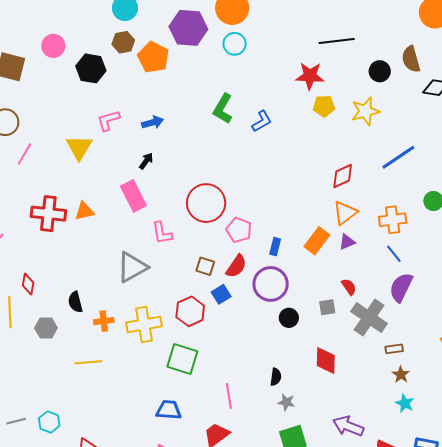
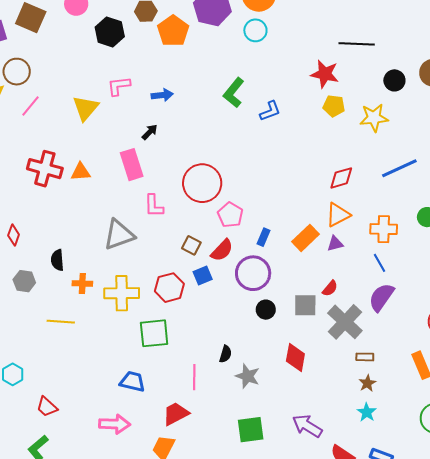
red semicircle: (349, 287) -> (330, 288), turned 66
gray square: (327, 307) -> (305, 305), size x1.4
green square: (182, 359) -> (154, 333), turned -32
black semicircle: (276, 377) -> (225, 354), moved
gray star: (286, 402) -> (248, 376), moved, size x1.4

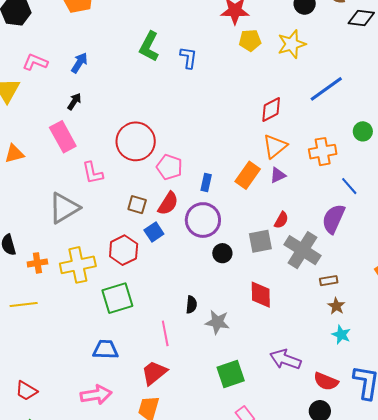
pink L-shape: (119, 86) -> (35, 62), turned 40
blue arrow: (162, 95) -> (79, 63), turned -40
blue L-shape: (270, 111) -> (188, 58), turned -50
blue line: (380, 263) -> (349, 186), moved

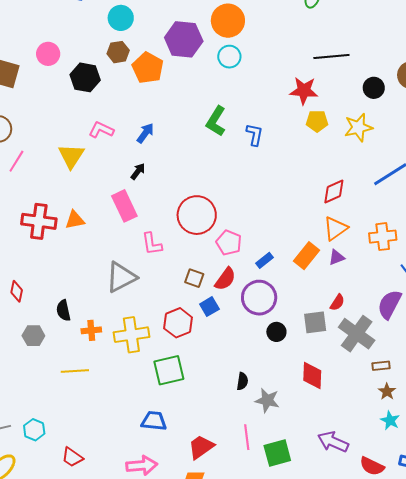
blue rectangle: (206, 182) -> (265, 260), turned 36
pink line: (165, 333) -> (247, 437), moved

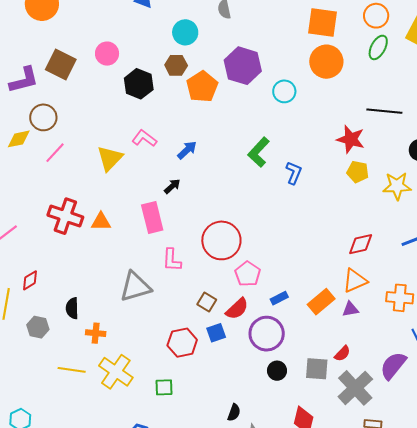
orange circle: (228, 21) -> (326, 62), moved
red diamond: (17, 291) -> (30, 280), turned 35
yellow cross: (131, 335) -> (116, 372), moved, turned 32
green square: (169, 370) -> (164, 387), size x0.6

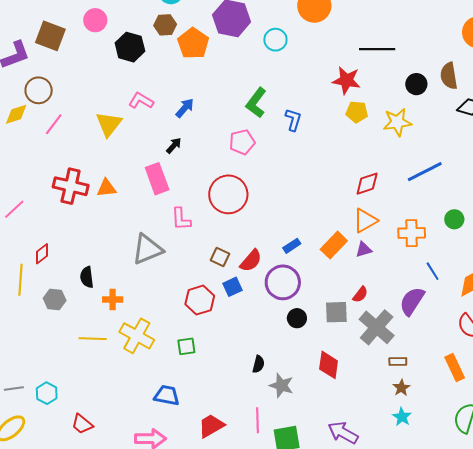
pink pentagon: (248, 274) -> (242, 142), moved, turned 30

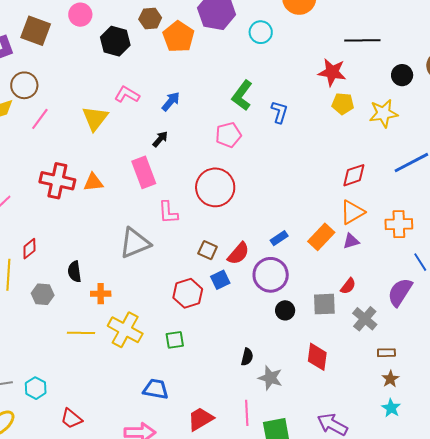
gray cross: (377, 327) -> (365, 319), size x0.7

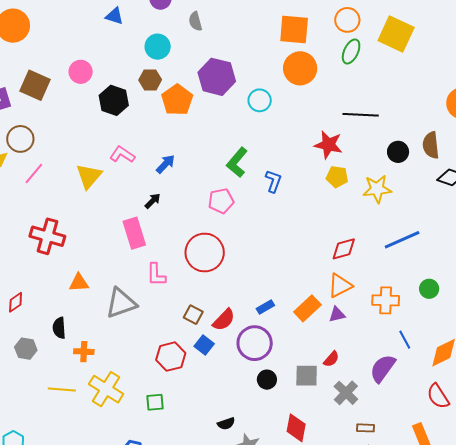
orange triangle: (93, 182) -> (79, 283), moved
blue square: (220, 280) -> (204, 345), turned -30
black semicircle: (247, 357) -> (226, 424), turned 54

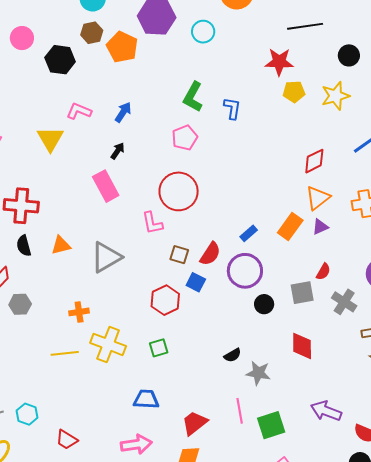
pink L-shape: (156, 275) -> (152, 223), moved
black semicircle: (59, 328) -> (24, 246), moved
gray hexagon: (26, 349) -> (20, 304), moved

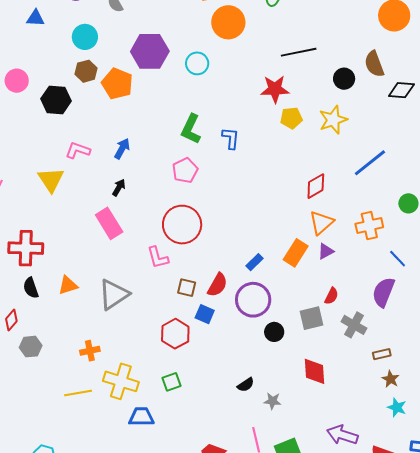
gray star: (258, 373) -> (272, 401), size x0.7
blue trapezoid: (146, 399) -> (141, 417), moved

